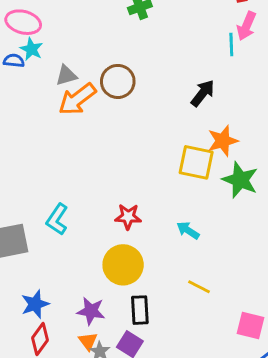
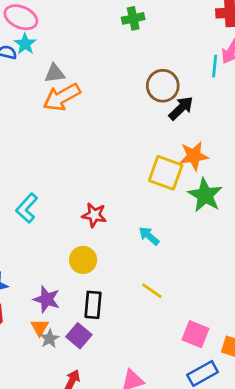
brown circle: (118, 81) -> (163, 86), moved
yellow circle: (123, 265) -> (83, 260), size x0.7

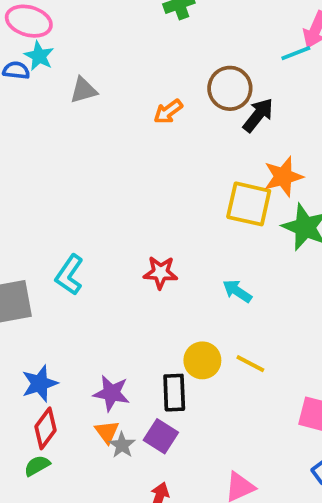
cyan line: (215, 66) -> (296, 53), turned 70
orange arrow: (62, 97) -> (168, 112), moved, size x0.6
yellow circle: (83, 260) -> (202, 360), moved

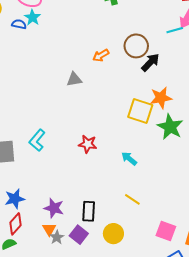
gray triangle: (83, 90) -> (74, 79), moved
yellow circle: (202, 360) -> (113, 234), moved

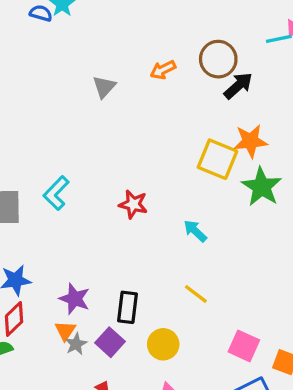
gray triangle: (74, 79) -> (104, 87), moved, turned -42

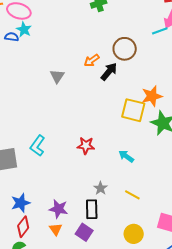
black arrow: (238, 86) -> (109, 72), moved
gray star: (76, 344) -> (100, 188), moved
yellow circle: (163, 344) -> (134, 234), moved

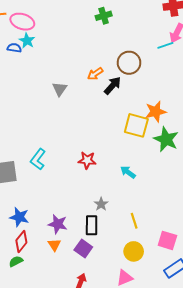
yellow line: (132, 195) -> (134, 221), moved, turned 42
blue star: (21, 203) -> (19, 217), turned 30

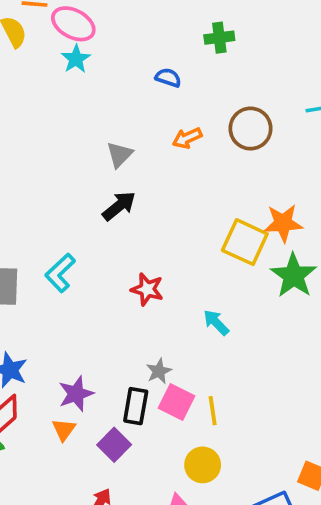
blue semicircle: (14, 48) -> (168, 78), moved
black arrow: (113, 86) -> (119, 206), moved
purple star: (58, 224) -> (76, 394), turned 30
pink square: (167, 240) -> (176, 402), moved

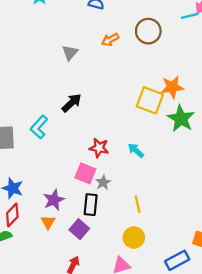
black arrow: (119, 206) -> (72, 103), moved
red star: (147, 289) -> (99, 148), moved
pink square: (176, 402) -> (85, 173), moved

